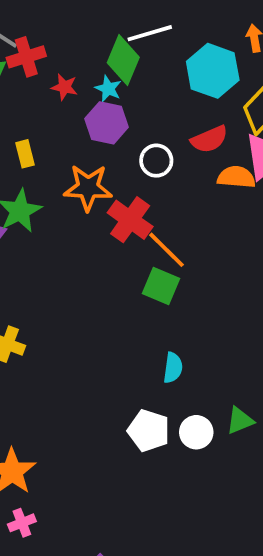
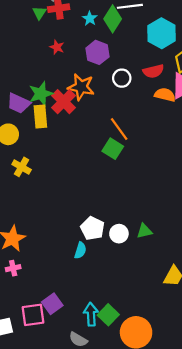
red star: (65, 87) -> (57, 47), moved
cyan star: (108, 89) -> (90, 19), moved
yellow rectangle: (25, 154) -> (40, 117), moved, size x1.5
red cross: (130, 220) -> (64, 102), moved
cyan semicircle: (173, 368) -> (80, 250), moved

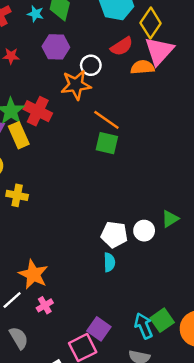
orange star: (81, 87) -> (76, 85), moved
green square: (108, 315) -> (162, 320), turned 30

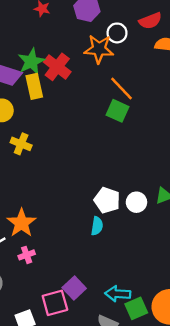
green square: (162, 320) -> (136, 308), moved
cyan arrow: (144, 326) -> (118, 294), turned -75

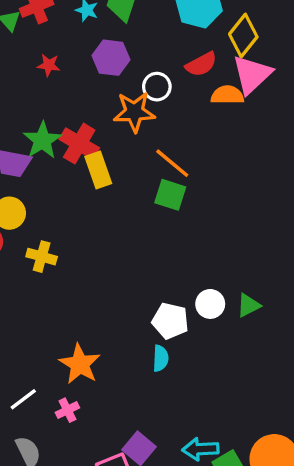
yellow rectangle: (34, 86) -> (98, 170), moved
white circle: (136, 202) -> (210, 304), moved
orange star: (21, 223) -> (80, 364), moved

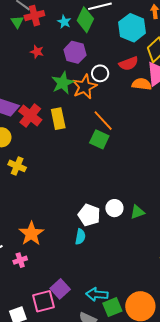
orange star: (134, 112) -> (85, 87), turned -30
green star: (42, 140) -> (63, 83), moved
red cross: (79, 144) -> (30, 115), moved

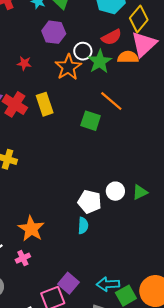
red star: (37, 52) -> (24, 63), moved
green star: (63, 83) -> (100, 61), moved
orange line: (103, 121) -> (111, 101), moved

